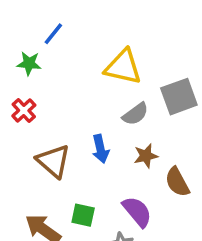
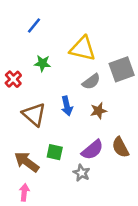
green star: (29, 63) -> (43, 63), moved
brown semicircle: (177, 182) -> (120, 147), moved
purple semicircle: (137, 212) -> (92, 150), turned 90

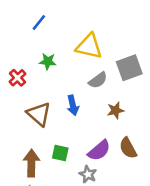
brown star: (99, 111) -> (115, 110), moved
brown arrow: (27, 162) -> (31, 163), turned 55

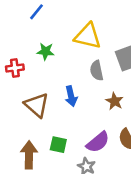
red cross: (18, 78) -> (15, 68), turned 36
gray semicircle: (98, 80) -> (97, 71), turned 114
brown star: (115, 110) -> (115, 101), turned -30

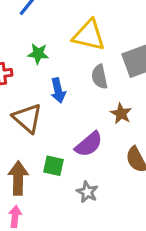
blue arrow: (71, 96) -> (58, 91), moved
purple semicircle: (98, 142) -> (89, 144), moved

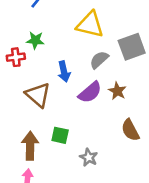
green star: (38, 54) -> (35, 40), moved
gray semicircle: (100, 77) -> (99, 60), turned 60
purple semicircle: (89, 144) -> (90, 92), moved

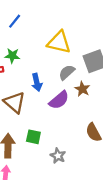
brown star: (117, 91) -> (82, 89), moved

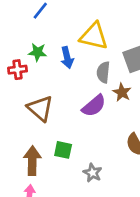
gray semicircle: (67, 72) -> (103, 72), turned -42
blue arrow: (37, 82) -> (67, 58), moved

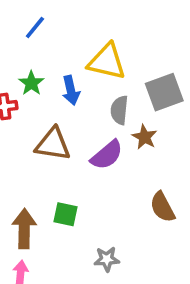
green star: (38, 52) -> (31, 83), turned 30
brown triangle: (40, 108) -> (53, 144), moved, turned -32
gray star: (93, 173) -> (107, 259), moved, turned -30

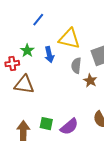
blue line: (35, 27) -> (38, 20), moved
brown triangle: (53, 144) -> (24, 85), moved
purple semicircle: (107, 155) -> (69, 127), moved

